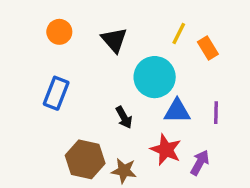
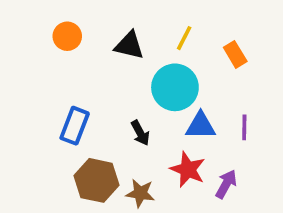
yellow line: (179, 33) -> (184, 38), moved
black triangle: (114, 40) -> (129, 45), turned -36
blue rectangle: (56, 93) -> (75, 126), moved

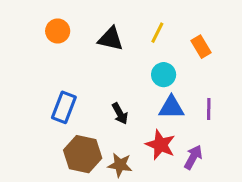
cyan circle: (175, 87) -> (164, 75), moved, size x0.6

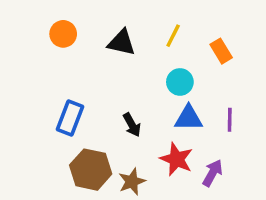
brown star: (120, 165) -> (132, 182), turned -30

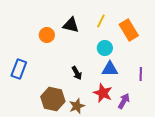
orange circle: (63, 34) -> (47, 35), moved
orange rectangle: (221, 51) -> (129, 30), size x1.5
blue rectangle: (70, 118) -> (19, 69), moved
purple line: (230, 120) -> (141, 74), moved

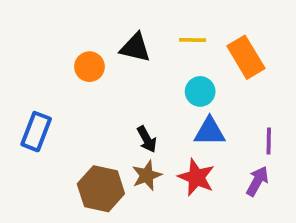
yellow line: (101, 21) -> (193, 40), turned 64
purple arrow: (124, 101) -> (257, 181), moved
brown star: (77, 106) -> (147, 175), moved

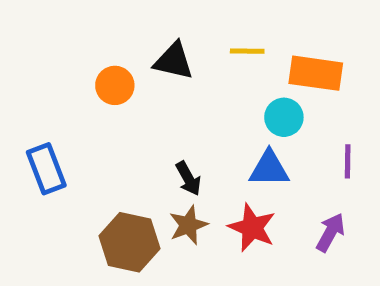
orange rectangle: (246, 57) -> (316, 73), turned -51
cyan circle: (200, 91) -> (284, 117), moved
blue rectangle: (36, 132) -> (46, 169), turned -42
purple line: (269, 141) -> (348, 161), moved

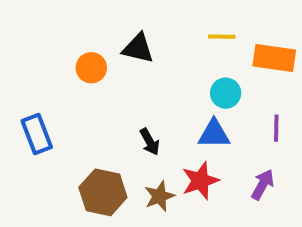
yellow line: (247, 51) -> (222, 37), moved
orange rectangle: (316, 73) -> (274, 58), moved
brown star: (188, 225) -> (159, 196), moved
red star: (252, 228) -> (200, 181), turned 30

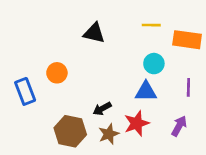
orange circle: (91, 68) -> (57, 73), moved
black arrow: (150, 142) -> (102, 109), moved, turned 90

